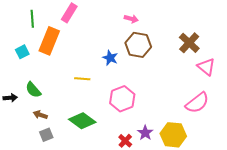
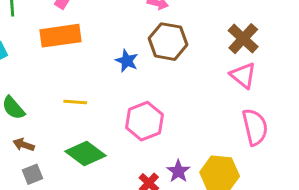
orange rectangle: (49, 41) -> (60, 36), moved, turned 60
pink triangle: (206, 67) -> (243, 75), moved
yellow line: (82, 79) -> (75, 102), moved
pink semicircle: (197, 103) -> (255, 127), turned -65

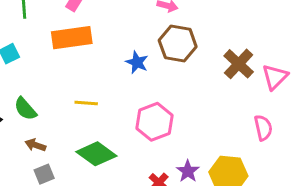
brown cross: (243, 39) -> (239, 64), moved
pink triangle: (243, 75) -> (275, 77), moved, turned 36
pink semicircle: (255, 127) -> (263, 128), size x0.7

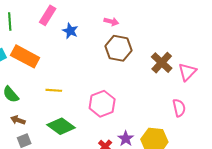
orange rectangle: (72, 38) -> (25, 56), moved, turned 36
blue star: (137, 62) -> (70, 31), moved

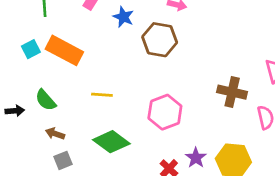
brown hexagon: (119, 48) -> (160, 40), moved
brown cross: (162, 63) -> (232, 92), moved, turned -30

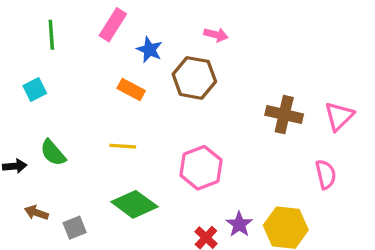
orange rectangle: (64, 50) -> (131, 90), moved, size x0.6
brown cross: (232, 92) -> (284, 115), moved
brown arrow: (55, 134) -> (36, 213), moved

